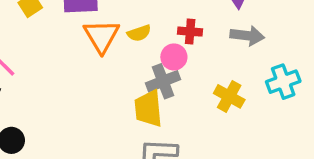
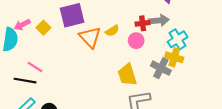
gray arrow: (247, 36) -> (159, 20), moved
gray cross: (163, 81) -> (161, 68), moved, turned -30
cyan cross: (283, 82) -> (178, 39), moved

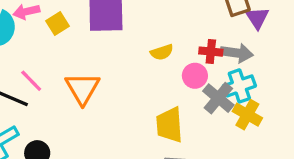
orange triangle: (90, 37) -> (82, 88), moved
cyan cross: (178, 39) -> (239, 86), moved
gray cross: (161, 68) -> (218, 98), moved

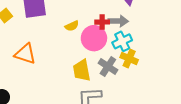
pink circle: (195, 76) -> (94, 38), size x1.6
orange triangle: (82, 88) -> (25, 54), turned -35
gray cross: (218, 98) -> (108, 66), moved

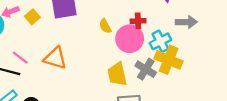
gray arrow: (118, 21) -> (186, 22), moved
yellow semicircle: (72, 26) -> (105, 26), turned 88
yellow cross: (129, 59) -> (169, 60), size x1.4

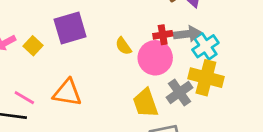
gray arrow: (186, 22) -> (187, 34), moved
cyan cross: (160, 41) -> (205, 46), moved
gray cross: (146, 69) -> (179, 92), turned 30

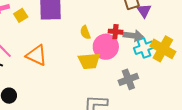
yellow cross: (206, 78) -> (163, 49), moved
gray cross: (179, 92) -> (128, 79), moved
yellow trapezoid: (145, 103) -> (89, 61), moved, turned -90

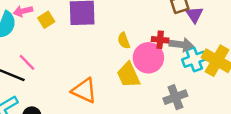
orange triangle: (36, 55) -> (84, 91), moved
yellow trapezoid: (89, 61) -> (128, 75), turned 70

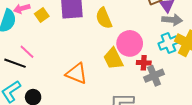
red cross: (160, 40) -> (144, 63), moved
yellow semicircle: (124, 41) -> (104, 18), moved, size x1.5
gray arrow: (181, 45) -> (172, 20), moved

